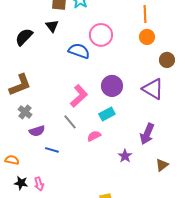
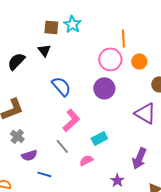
orange line: (145, 14) -> (123, 38), moved
pink circle: (101, 35) -> (110, 59), moved
blue semicircle: (79, 51) -> (61, 86), moved, turned 30
purple circle: (112, 86) -> (104, 88), moved

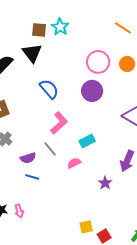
orange line: (123, 38) -> (123, 28), moved, turned -54
black triangle: (44, 50) -> (32, 53), size x1.5
purple semicircle: (29, 155) -> (28, 158), moved

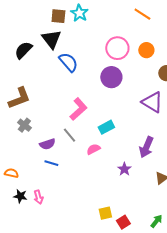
blue semicircle: (49, 89) -> (68, 62), moved

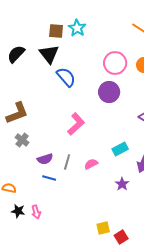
black semicircle: (23, 50) -> (16, 54), moved
cyan rectangle: (106, 127) -> (120, 149), moved
gray line: (69, 135) -> (67, 162), moved, turned 56

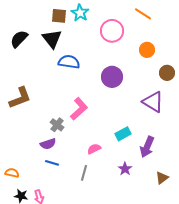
pink circle: (115, 63) -> (112, 31), moved
blue semicircle: (66, 77) -> (69, 62), turned -40
gray cross: (22, 140) -> (57, 125), moved
gray line: (67, 162) -> (84, 173), moved

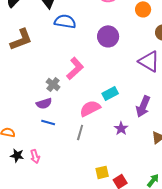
brown L-shape: (20, 98) -> (21, 39), moved
cyan rectangle: (123, 134) -> (110, 93), moved
pink semicircle: (94, 149) -> (90, 108), size x1.5

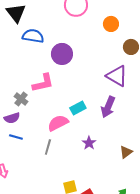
purple circle: (108, 36) -> (62, 54), moved
pink L-shape: (75, 68) -> (43, 83), turned 30
purple arrow: (143, 106) -> (108, 107), moved

